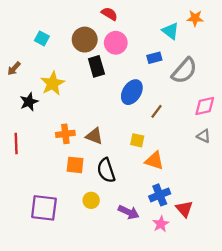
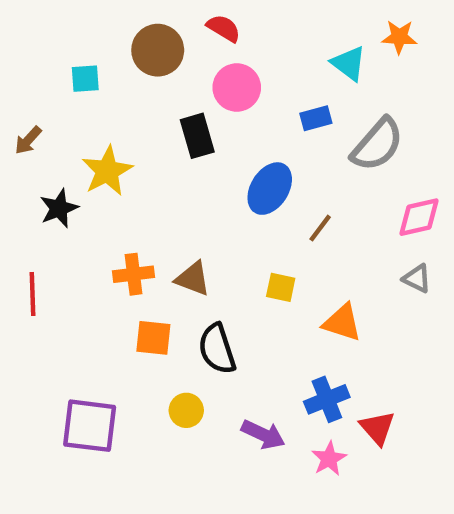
cyan square: (42, 38) -> (85, 79), turned -32
brown circle: (85, 40) -> (158, 50), moved
orange triangle: (154, 161) -> (342, 322), moved

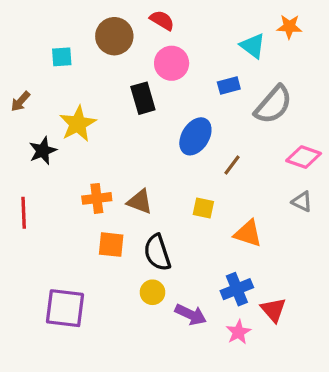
pink diamond: (419, 217) -> (304, 157), turned 32
yellow circle: (186, 410) -> (152, 292), moved

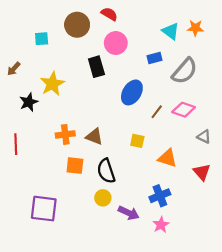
orange star: (289, 27) -> (195, 28), moved
pink diamond: (304, 157) -> (184, 110), moved
red triangle: (273, 310) -> (202, 172), moved

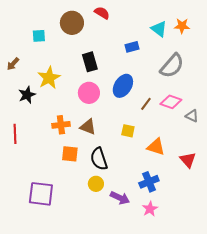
pink circle: (116, 43) -> (89, 93), moved
blue rectangle: (154, 58) -> (132, 47), moved
gray triangle: (204, 137) -> (192, 116), moved

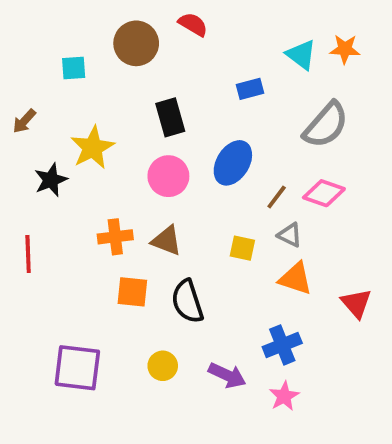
gray triangle: (192, 116) -> (290, 235), moved
yellow circle: (96, 184) -> (163, 366), moved

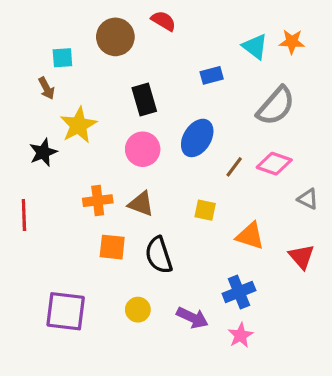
brown arrow: (24, 121) -> (46, 88), moved, turned -70
gray triangle: (290, 235) -> (308, 199), moved

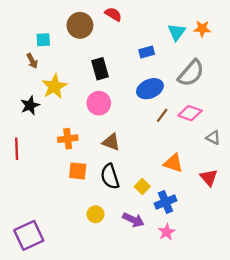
cyan triangle: (255, 47) -> (177, 32), turned 30
blue ellipse: (197, 138) -> (150, 89), moved, turned 35
brown triangle: (141, 204) -> (111, 142), moved
yellow square: (205, 210) -> (142, 186), moved, turned 32
purple square: (66, 311) -> (29, 235), moved, turned -32

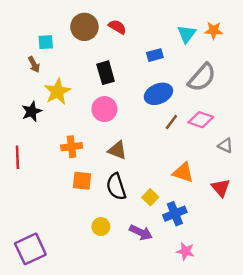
red semicircle: (113, 14) -> (117, 27), moved
pink star: (167, 232) -> (185, 251), moved, turned -30

